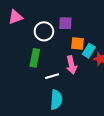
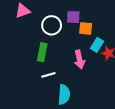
orange square: (78, 44) -> (86, 28), moved
white line: (52, 76) -> (48, 75), moved

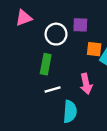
orange square: (86, 28) -> (94, 49), moved
pink arrow: (79, 59) -> (86, 84), moved

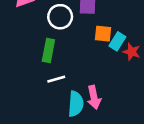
pink arrow: (86, 84) -> (94, 97), moved

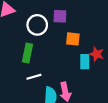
cyan rectangle: (117, 41) -> (85, 62), moved, turned -32

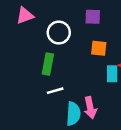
purple square: (60, 16) -> (93, 17), moved

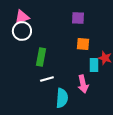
white circle: (59, 33) -> (22, 31), moved
pink arrow: (90, 108) -> (83, 84), moved

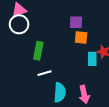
purple square: (78, 18) -> (76, 22), moved
pink arrow: (83, 84) -> (84, 95), moved

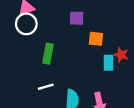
purple square: (76, 22) -> (77, 18), moved
white line: (44, 73) -> (46, 87), moved

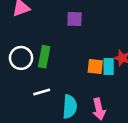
white circle: (26, 24) -> (21, 58), moved
orange square: (96, 39) -> (95, 66), moved

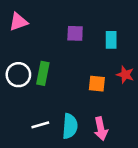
cyan rectangle: (109, 66) -> (111, 40), moved
white line: (42, 92) -> (40, 125), moved

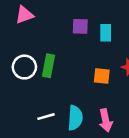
cyan rectangle: (111, 40) -> (106, 33), moved

